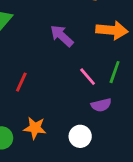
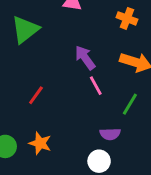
pink line: (88, 77) -> (96, 86), moved
white circle: (80, 136) -> (99, 161), moved

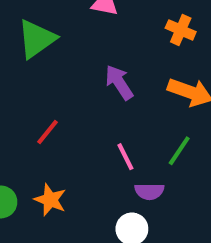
pink line: (96, 86) -> (125, 157), moved

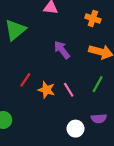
purple semicircle: (149, 191) -> (99, 119), moved
orange star: (50, 200) -> (46, 90), moved

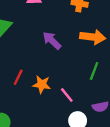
pink line: (69, 90) -> (67, 95), moved

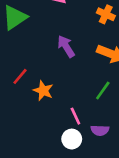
pink line: (67, 95) -> (75, 116), moved

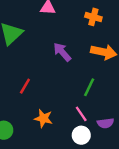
green line: (103, 90) -> (89, 87), moved
orange star: (43, 91) -> (43, 118), moved

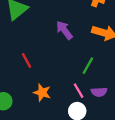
red line: (25, 86) -> (26, 60), turned -63
purple semicircle: (105, 123) -> (99, 92), moved

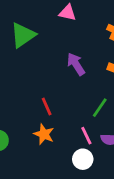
red line: (26, 60) -> (47, 107), moved

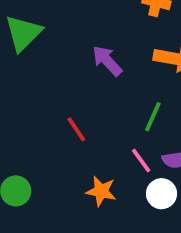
orange star: (44, 134) -> (101, 191), moved
white circle: (83, 159) -> (161, 194), moved

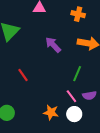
red line: (76, 129) -> (23, 75), moved
white circle: (161, 194) -> (74, 114), moved

